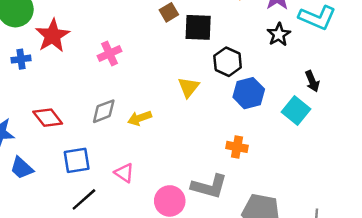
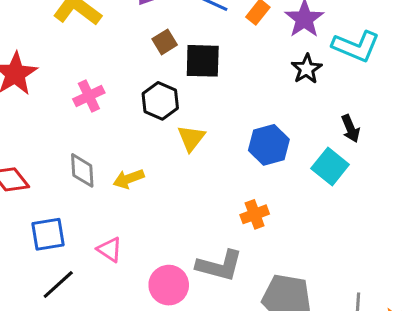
black hexagon: (228, 62) -> (160, 101), moved
gray diamond: (104, 111) -> (82, 170), turned -72
orange cross: (237, 147) -> (255, 214), turned -30

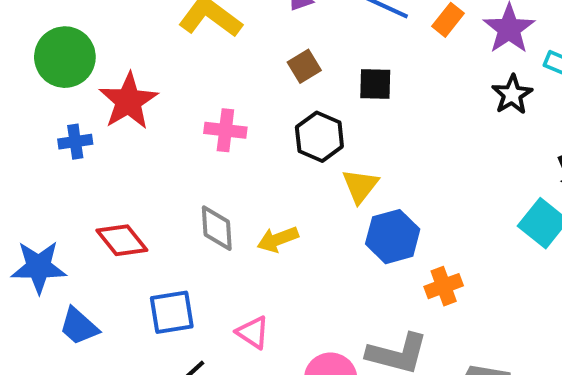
brown square: (165, 42) -> (304, 66), moved
black square: (203, 61) -> (375, 84), size x0.7
pink cross: (89, 96) -> (225, 130), turned 32
blue hexagon: (269, 145) -> (393, 237), moved

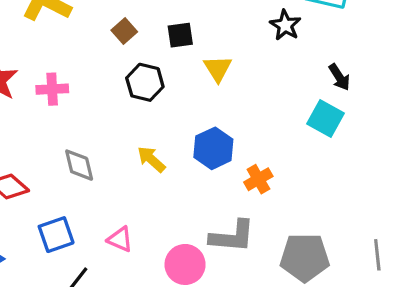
pink cross: (225, 130) -> (52, 89), moved
yellow triangle: (360, 186) -> (218, 69), moved
yellow arrow: (278, 239) -> (151, 159), moved, turned 72

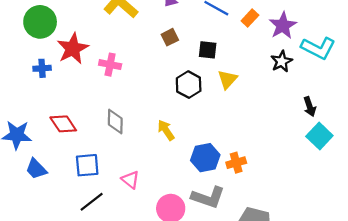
black hexagon: (145, 82) -> (189, 85), moved
cyan square: (325, 119) -> (319, 136), moved
blue hexagon: (213, 148) -> (205, 158), moved

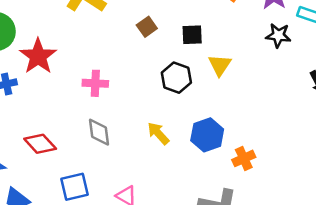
black star: (282, 61) -> (278, 35), turned -30
pink cross: (110, 65) -> (95, 83), moved
blue hexagon: (205, 158) -> (207, 135), moved

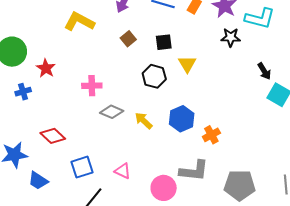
red star: (38, 56) -> (46, 68), size x0.7
gray diamond: (99, 132) -> (112, 112), moved, turned -55

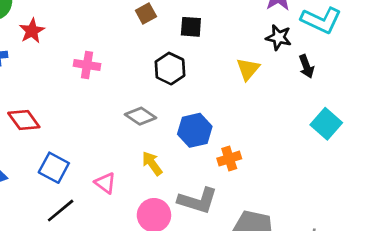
yellow triangle: (187, 64) -> (248, 69), moved
black arrow: (264, 71) -> (306, 66), moved
gray diamond: (112, 112) -> (141, 116), moved
yellow arrow: (144, 121) -> (152, 163), moved
blue square: (82, 167) -> (54, 168), turned 35

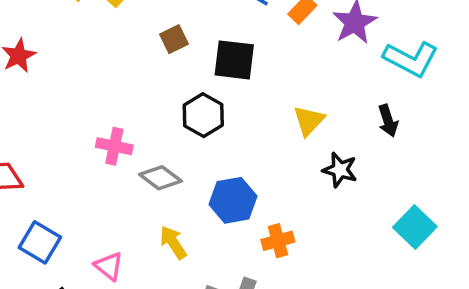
black square: (191, 27) -> (234, 60), size x1.4
black star: (279, 37) -> (340, 170), moved
pink cross: (87, 65) -> (114, 146), moved
cyan square: (326, 124) -> (415, 227), moved

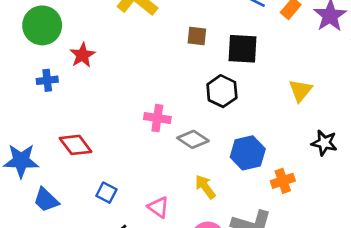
brown square: (174, 39) -> (197, 36), turned 36
black star: (340, 170) -> (324, 143), moved
blue square: (40, 242) -> (106, 193), size x0.7

